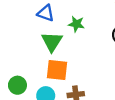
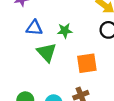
orange square: (57, 70) -> (87, 63), moved

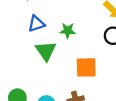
blue triangle: (34, 28) -> (36, 24), turned -30

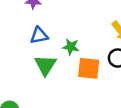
orange square: (86, 67) -> (89, 68), moved

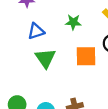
green star: (71, 47) -> (73, 22), moved

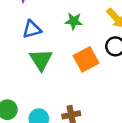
orange square: (86, 56) -> (86, 59), turned -30

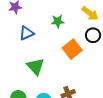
green triangle: (41, 60) -> (36, 66), moved

